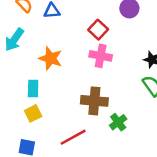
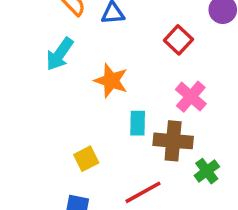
pink cross: (101, 56) -> (191, 97), moved, turned 30
cyan rectangle: (33, 88) -> (138, 123), moved

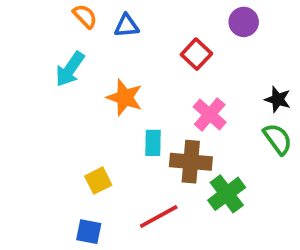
green cross: (207, 171) -> (227, 194), size x1.4

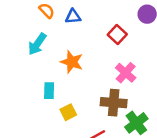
cyan rectangle: (153, 143) -> (49, 91), moved
yellow square: (98, 181) -> (68, 112), moved

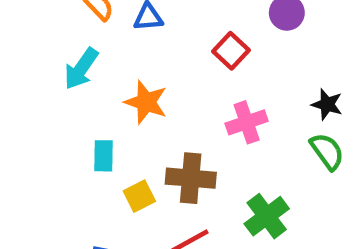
pink cross: (126, 73) -> (247, 122), turned 30
brown cross: (114, 103) -> (191, 178), moved

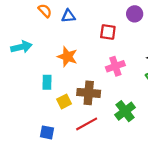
red square: (231, 51) -> (108, 32), turned -35
cyan arrow: (81, 69) -> (21, 47), moved, turned -138

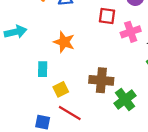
pink cross: (115, 66) -> (131, 32), moved
brown cross: (89, 93) -> (101, 80), moved
red line: (87, 124) -> (70, 113), moved, turned 60

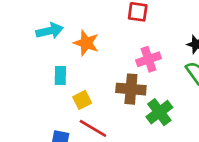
cyan arrow: (16, 32) -> (50, 31), moved
pink cross: (131, 32) -> (149, 59), moved

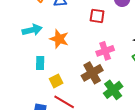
brown cross: (131, 89) -> (92, 73), turned -35

